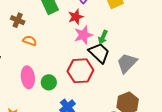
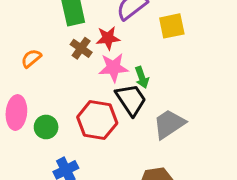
brown cross: (18, 20) -> (81, 48), moved
green arrow: (103, 37) -> (142, 77), turned -56
orange semicircle: (30, 41) -> (31, 58), turned -72

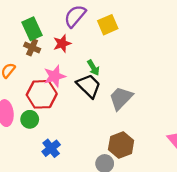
brown cross: (81, 48) -> (32, 47), moved
pink star: (113, 68) -> (55, 76), moved
red hexagon: (97, 120) -> (42, 94), moved

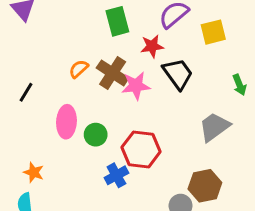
brown cross: (32, 47) -> (113, 73), moved, size x1.5
green arrow: (93, 68) -> (240, 85), moved
black trapezoid: (89, 86) -> (178, 74), moved
red hexagon: (42, 94) -> (141, 150), moved

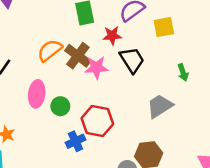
orange semicircle: (79, 69) -> (50, 50), size x1.5

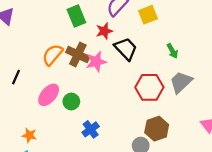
pink ellipse: (37, 94) -> (49, 95), turned 45
gray trapezoid: (160, 106) -> (181, 82), moved
red hexagon: (97, 121) -> (149, 87), moved

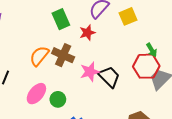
black trapezoid: (126, 49) -> (109, 77), moved
pink star: (96, 62) -> (90, 72), moved
red hexagon: (149, 87) -> (146, 66), moved

